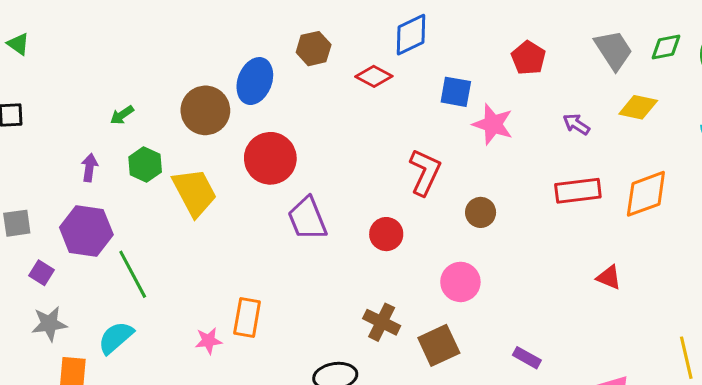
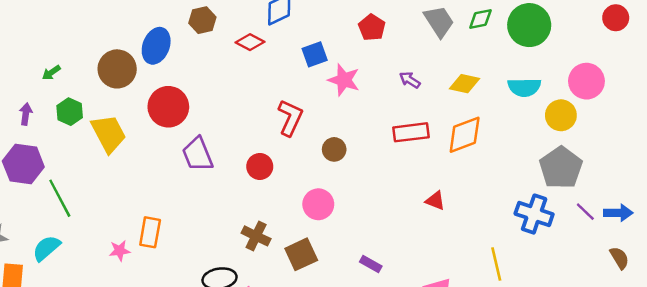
blue square: (456, 92) -> (315, 54), turned -30
yellow diamond: (638, 107) -> (465, 84), moved

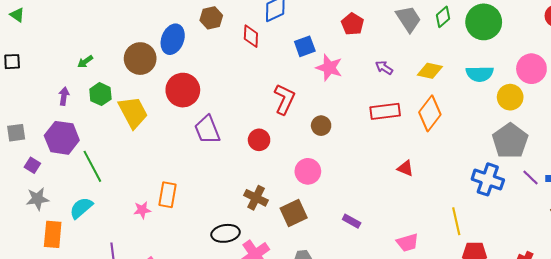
green diamond: (480, 19) -> (443, 17), turned -30
red diamond: (250, 42) -> (251, 36), turned 65
orange diamond: (465, 135) -> (430, 113), turned -32

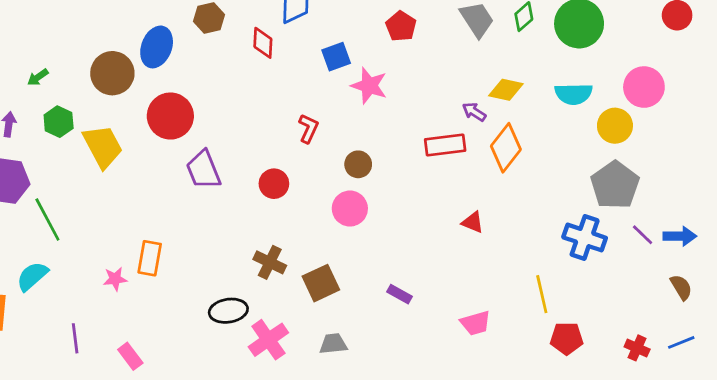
purple arrow: (384, 68) -> (474, 112), moved
red L-shape: (284, 99) -> (308, 128), size x0.7
pink circle: (308, 171) -> (350, 209), moved

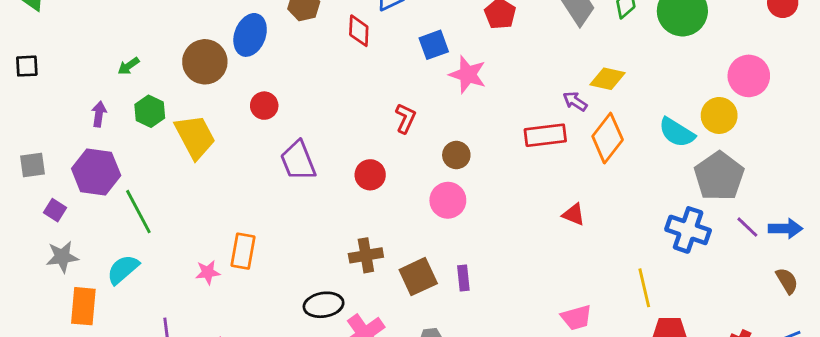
cyan semicircle: (574, 94) -> (677, 132), moved, turned 33
red circle: (170, 116) -> (264, 106), size x0.6
brown cross: (270, 262) -> (366, 255), turned -36
purple rectangle: (400, 294) -> (463, 278), moved, turned 55

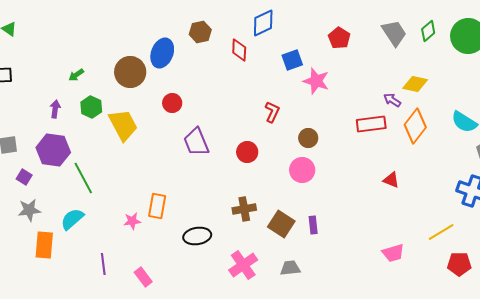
brown square: (418, 277) -> (281, 224), turned -32
yellow line: (644, 288) -> (441, 232), turned 72
black ellipse: (324, 305) -> (197, 236), moved

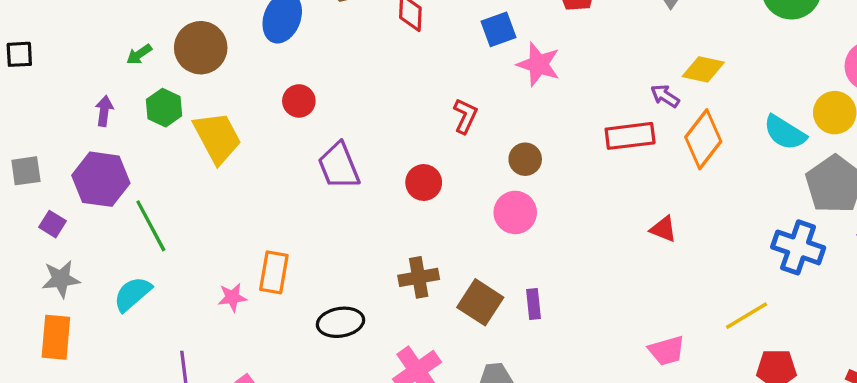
brown circle: (130, 72) -> (201, 48), moved
orange rectangle: (44, 245) -> (56, 337), moved

